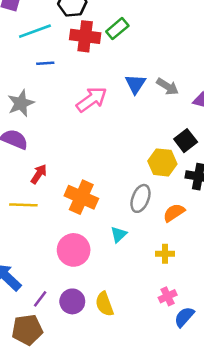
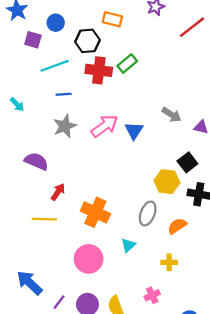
blue triangle: (135, 84) -> (134, 131), moved
gray star: (21, 103) -> (65, 126), moved
pink cross: (168, 296) -> (152, 295), moved

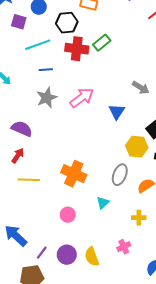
blue triangle: (134, 131) -> (117, 112), moved
red arrow: (58, 192) -> (18, 156), moved
pink circle: (89, 259) -> (68, 215), size x0.6

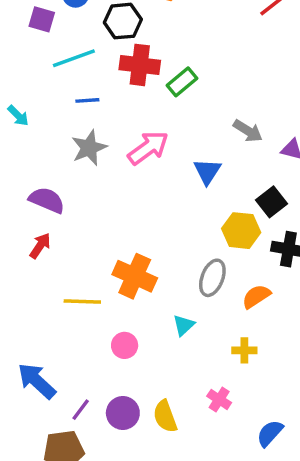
green rectangle: (102, 43) -> (182, 82), moved
yellow line: (29, 180) -> (82, 301), moved
pink cross: (124, 247) -> (219, 399), turned -32

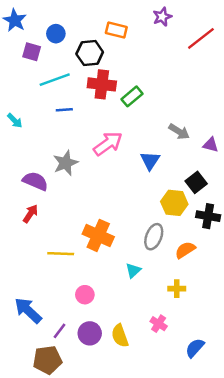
gray star: (89, 148) -> (66, 163), moved
pink circle: (125, 345) -> (85, 295), moved

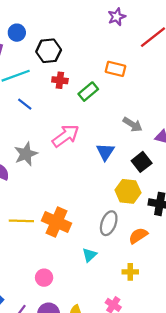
orange rectangle: (116, 30) -> (116, 69), moved
red cross: (102, 84) -> (60, 80), size x0.6
blue line: (64, 110) -> (25, 104), turned 42
black square: (196, 182) -> (142, 162), moved
yellow line: (61, 254) -> (21, 221), moved

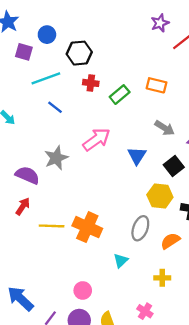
purple star: (117, 17) -> (160, 23), moved
orange rectangle: (116, 69) -> (156, 85), moved
pink circle: (44, 278) -> (83, 290), moved

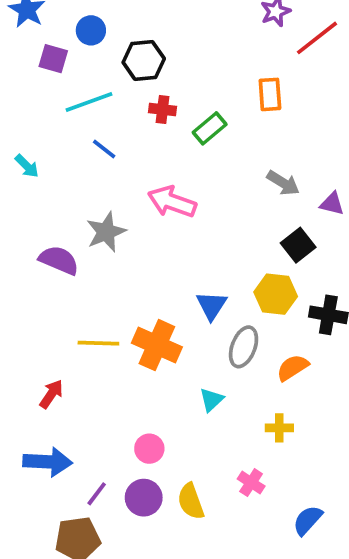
orange rectangle: (156, 85) -> (270, 94), moved, turned 72
pink arrow: (97, 139) -> (172, 202), turned -124
blue triangle: (137, 156) -> (212, 305), moved
red arrow: (23, 206) -> (51, 394), moved
blue arrow: (20, 299) -> (48, 462), turned 140

